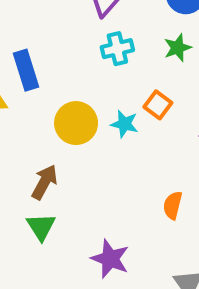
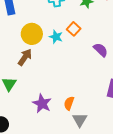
brown arrow: (45, 182) -> (25, 57), moved
orange semicircle: (173, 205) -> (69, 103), moved

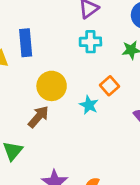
cyan star: (56, 37) -> (89, 105), moved

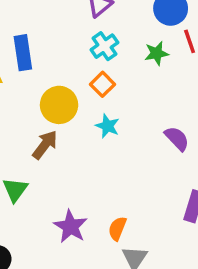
cyan cross: (90, 42) -> (104, 46), turned -30
orange square: (110, 86) -> (103, 84), moved

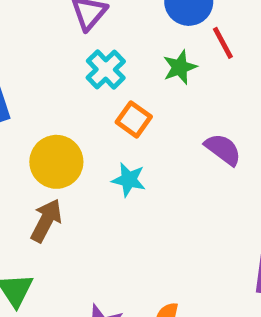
orange square: (103, 84) -> (134, 119), moved
purple semicircle: (177, 139) -> (223, 149), moved

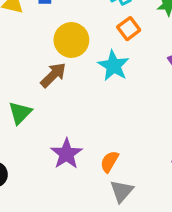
cyan star: (129, 180) -> (113, 66), size x1.4

